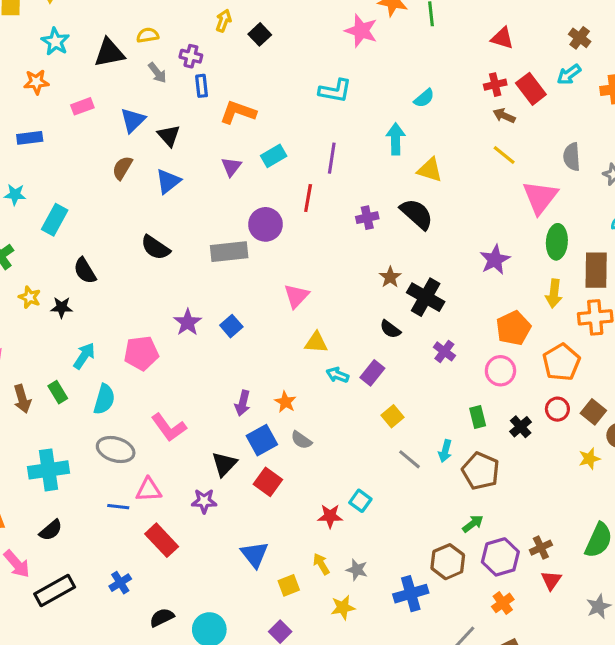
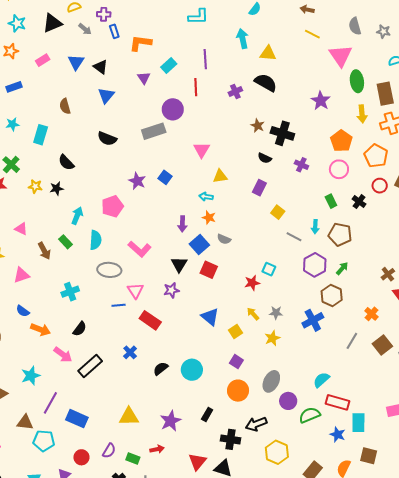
brown semicircle: (122, 168) -> (65, 106), moved, turned -35
cyan arrow: (337, 375) -> (206, 197), moved
cyan cross: (48, 470) -> (70, 292), size x0.7
pink triangle: (149, 490) -> (135, 291), turned -48
purple hexagon: (500, 557) -> (315, 265), moved

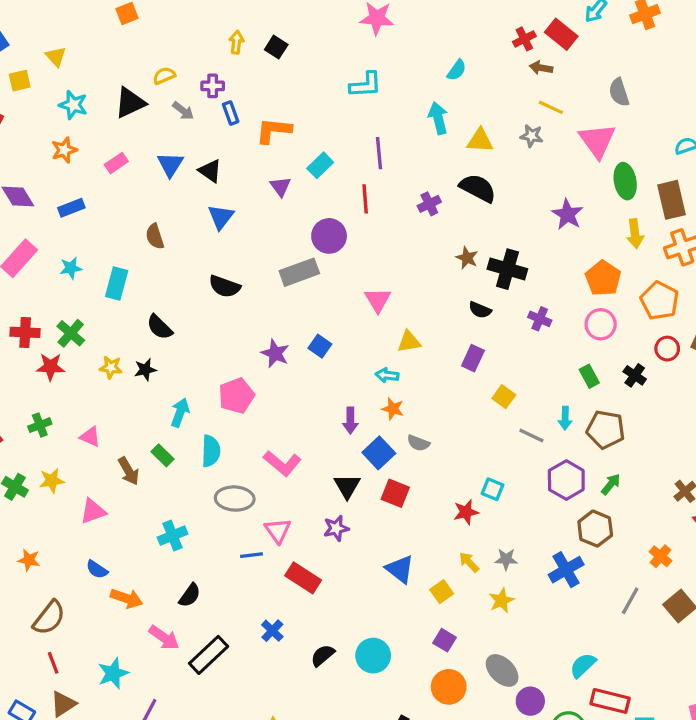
gray star: (383, 32) -> (532, 136), moved
gray ellipse: (271, 381) -> (502, 670), turned -70

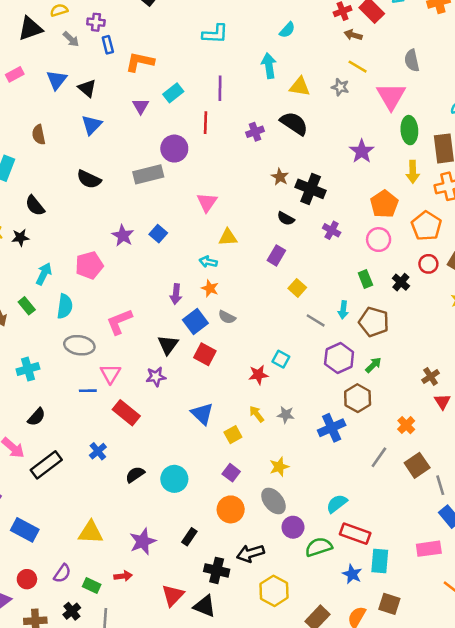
pink L-shape: (282, 463) -> (119, 322), turned 112
yellow star: (501, 600) -> (279, 467), moved

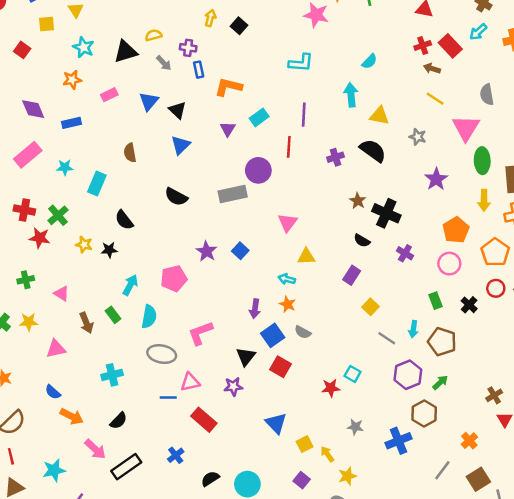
gray star: (340, 87) -> (418, 137), moved
pink triangle: (110, 374) -> (190, 382), turned 45
yellow arrow: (257, 414) -> (327, 454), moved

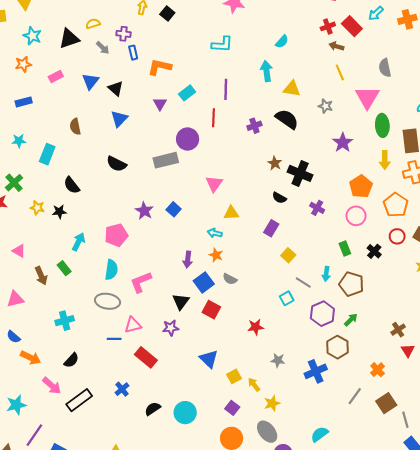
yellow line: (435, 99) -> (340, 72), turned 35
cyan semicircle: (149, 317) -> (111, 270), moved
cyan square: (353, 374) -> (287, 298), moved, turned 32

